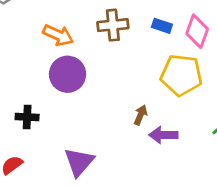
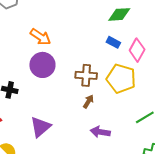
brown cross: (113, 25) -> (86, 75), moved
purple arrow: (163, 135) -> (100, 132), moved

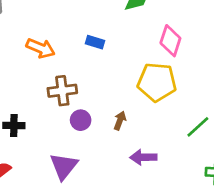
blue rectangle: (113, 42) -> (95, 42), moved
purple circle: (42, 65) -> (81, 120), moved, size x0.6
brown cross: (86, 75) -> (62, 91), moved

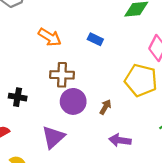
purple circle: (81, 120) -> (73, 101), size x1.5

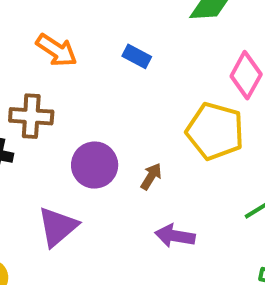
brown cross: (62, 75) -> (31, 116), moved

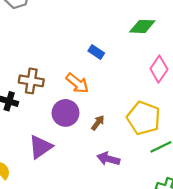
orange arrow: (57, 50) -> (77, 83), moved
yellow pentagon: (215, 131) -> (144, 118), moved

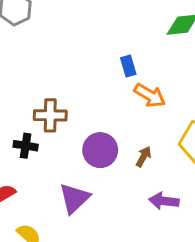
blue rectangle: (96, 52) -> (128, 66), turned 49
orange arrow: (77, 83) -> (150, 95), moved

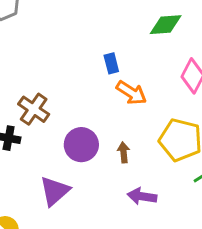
brown cross: (50, 115) -> (34, 109), turned 32
brown arrow: (144, 157) -> (124, 152), turned -36

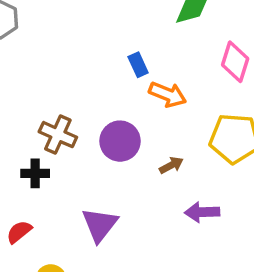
purple circle: (81, 145) -> (120, 141), moved
brown arrow: (124, 152) -> (171, 165), turned 78

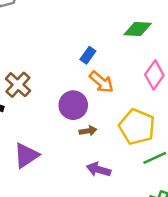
blue rectangle: (138, 65) -> (88, 55), turned 42
purple circle: (120, 141) -> (73, 105), moved

